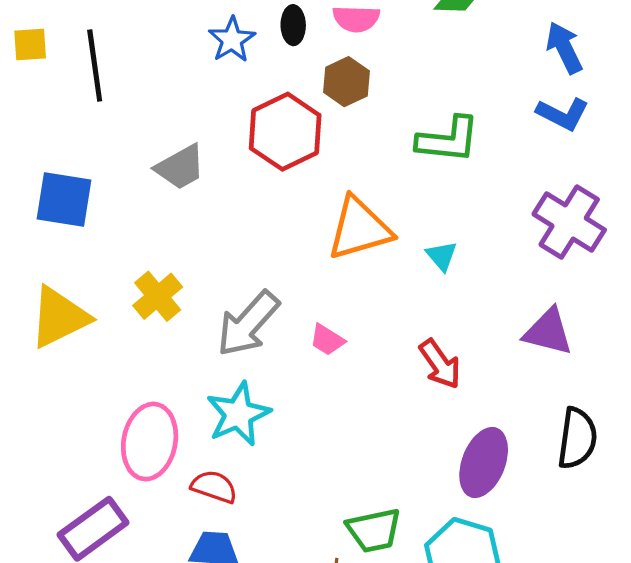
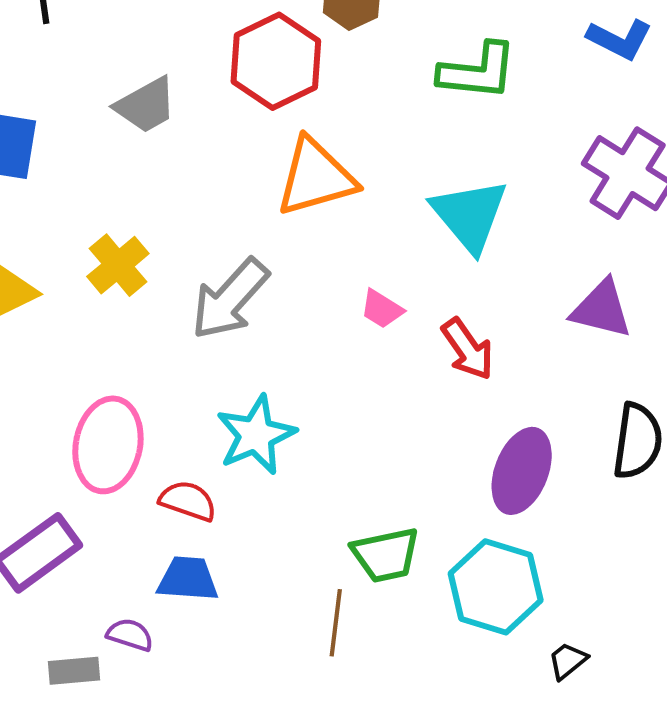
orange triangle: (359, 228) -> (316, 177), moved
cyan triangle: (442, 256) -> (470, 215), size x2.0
pink trapezoid: (327, 340) -> (382, 309), moved
cyan star: (238, 414) -> (256, 435), moved

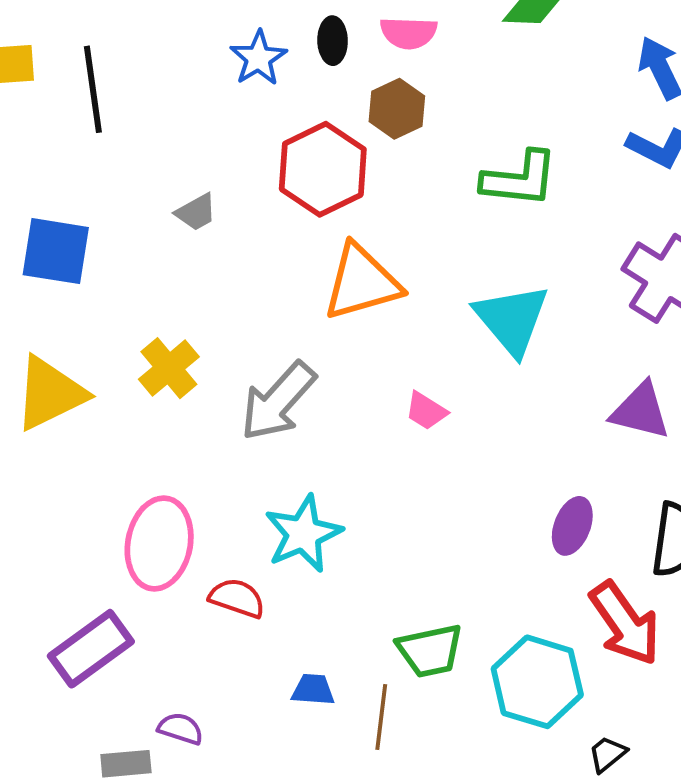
gray trapezoid: (146, 105) -> (196, 212), size x0.7
red arrow: (468, 349) -> (625, 623), moved, size x1.4
purple ellipse: (522, 471) -> (572, 526), moved, size x0.7
blue trapezoid: (188, 579) -> (313, 690), moved, size x0.7

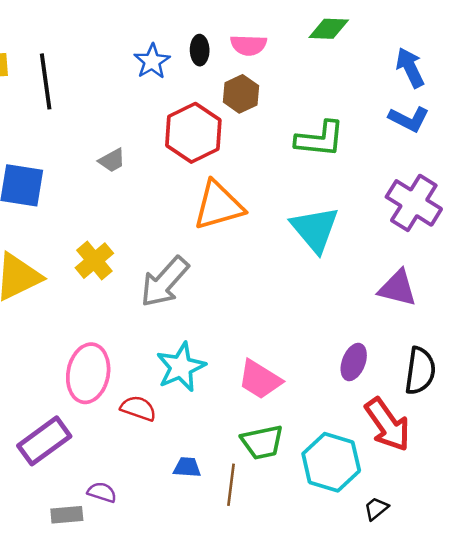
pink trapezoid: (426, 411) -> (260, 380), moved, size x1.6

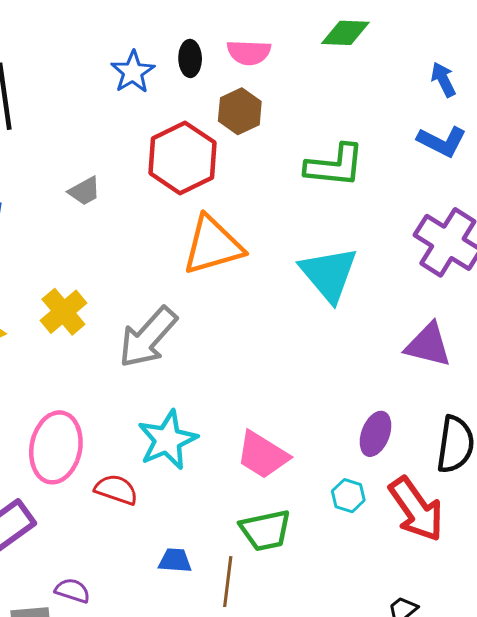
blue arrow: (410, 68) -> (443, 80), size x0.7
cyan hexagon: (331, 462) -> (348, 496), moved, size x0.5

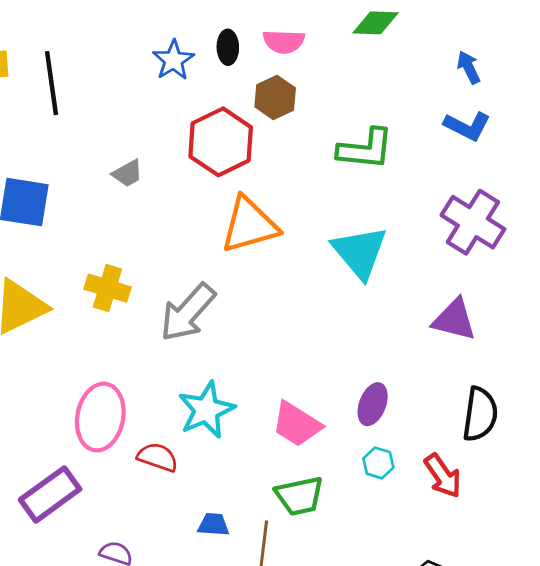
yellow cross: (63, 312) -> (107, 288), turned -33
purple ellipse: (375, 434) -> (373, 404), moved
red arrow: (416, 509) -> (443, 476), size x0.7

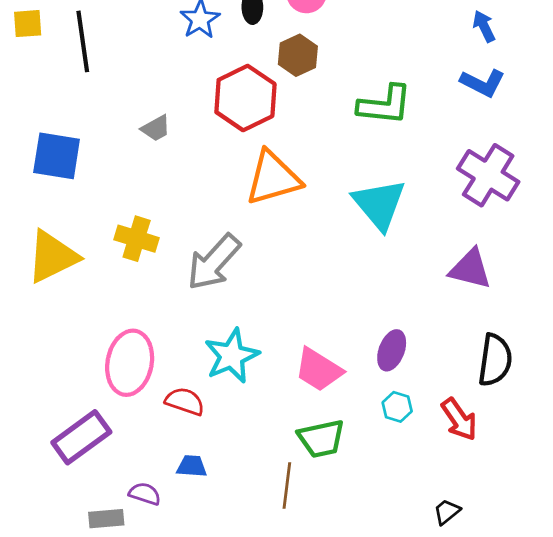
blue trapezoid: (213, 525) -> (192, 466), moved

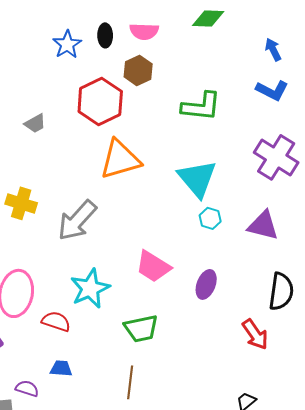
pink trapezoid: (319, 370) -> (153, 266), moved
cyan hexagon: (397, 407) -> (210, 218), moved
green trapezoid: (321, 439) -> (141, 328), moved

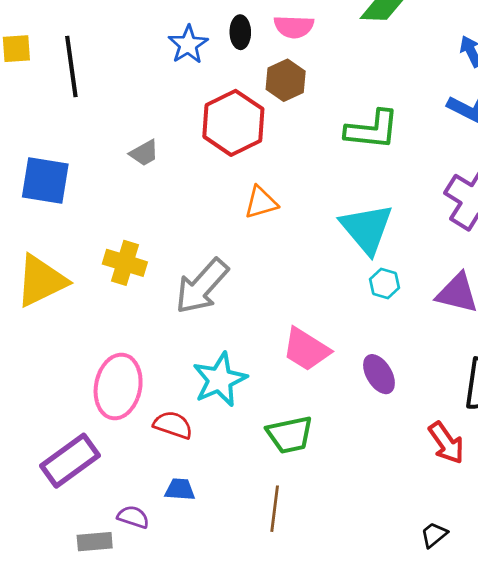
orange triangle: (120, 159) -> (261, 202), size x0.6
purple ellipse: (206, 284) -> (379, 374), turned -52

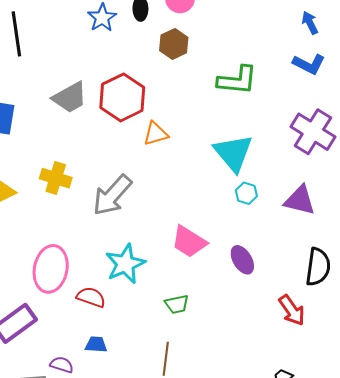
red hexagon: (233, 123) -> (122, 97), moved
gray trapezoid: (144, 153) -> (70, 97), size x1.6
green trapezoid: (290, 435) -> (177, 304), size x0.7

